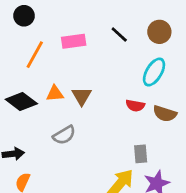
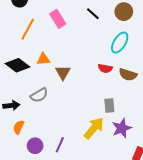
pink rectangle: (74, 41) -> (58, 19), turned 66
brown triangle: (82, 96) -> (63, 72), moved
gray semicircle: (64, 135) -> (39, 95), moved

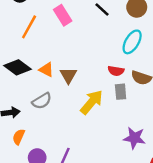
orange triangle: (43, 59) -> (46, 70), moved, turned 32
gray rectangle: (109, 106) -> (121, 92), moved
yellow arrow: (94, 128) -> (92, 102), moved
purple star: (122, 128) -> (134, 138), turned 30

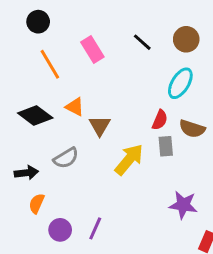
orange line: (29, 27) -> (50, 64), turned -60
orange triangle: (46, 70) -> (75, 107), moved
red semicircle: (116, 71) -> (160, 120), turned -77

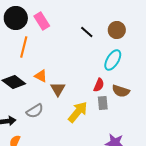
black circle: (38, 22) -> (16, 18), size x1.5
pink rectangle: (92, 50) -> (42, 21), moved
orange line: (50, 64) -> (24, 47), turned 45

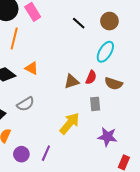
brown triangle: (58, 89) -> (72, 81), moved, turned 42
gray rectangle: (103, 103) -> (95, 104), moved
yellow arrow: (78, 112) -> (70, 123), moved

